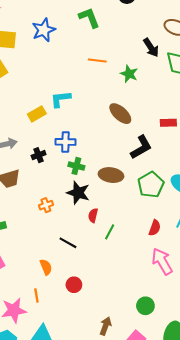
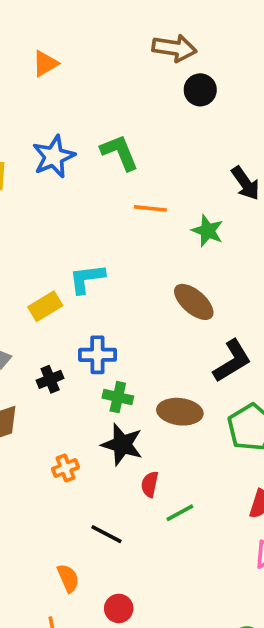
green L-shape: (89, 18) -> (119, 152), moved
green line: (110, 232) -> (180, 513), turned 35

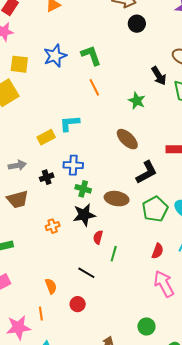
orange line: (150, 208) -> (94, 87), moved, turned 54
black star: (122, 444) -> (84, 215), turned -30
green line: (180, 513) -> (114, 254), turned -49
black line: (106, 534) -> (86, 273), moved

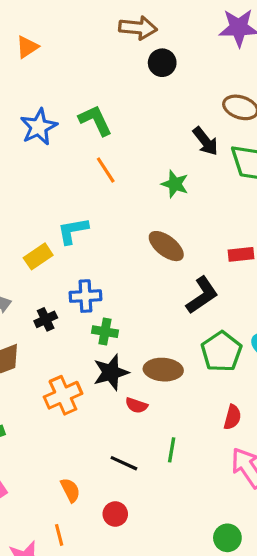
brown ellipse: (117, 199) -> (163, 370), moved
orange cross: (53, 226) -> (63, 395), size x1.6
red semicircle: (98, 237) -> (136, 405), turned -80
green line: (114, 254) -> (172, 450), moved

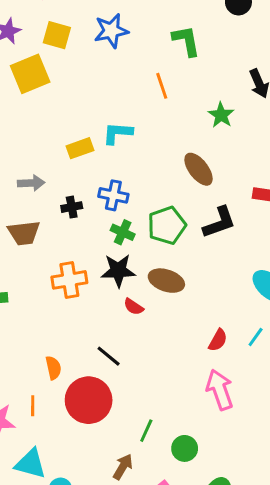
green L-shape: (95, 120) -> (186, 41), moved
green pentagon: (221, 352) -> (167, 225), moved
green line: (172, 450) -> (146, 431), moved
red circle: (115, 514) -> (89, 400), size x2.0

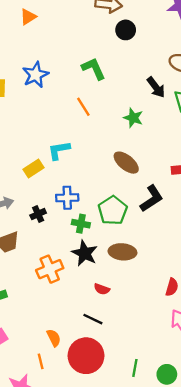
black star: (118, 271) -> (85, 253), turned -30
red semicircle: (134, 307) -> (102, 289), moved
orange line: (33, 406) -> (41, 361), moved

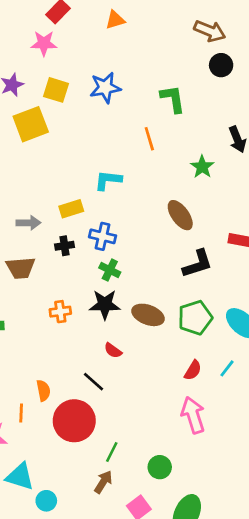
yellow rectangle: (34, 168) -> (71, 209), moved
green pentagon: (113, 210) -> (195, 318), moved
black star: (85, 253) -> (105, 305), turned 30
orange cross: (50, 269) -> (60, 312), size x0.7
green line: (135, 368) -> (112, 452), moved

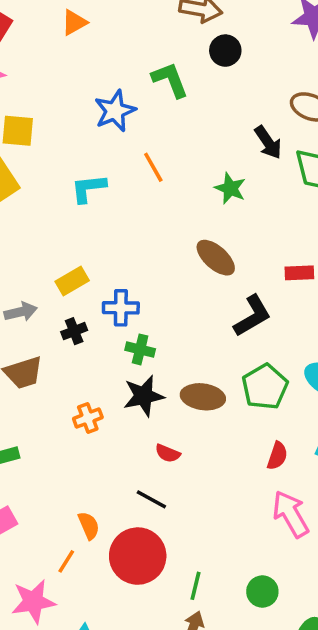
blue star: (105, 88) -> (115, 111), moved
green L-shape: (173, 99) -> (170, 80), moved
cyan L-shape: (108, 180) -> (88, 188), moved
orange line: (21, 413) -> (66, 561), turned 42

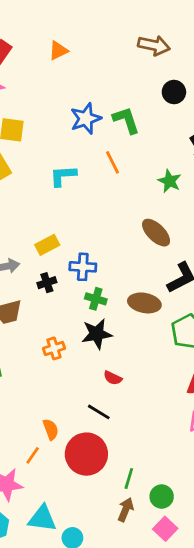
black circle: (225, 51) -> (174, 92), moved
green L-shape: (170, 80) -> (126, 120), moved
brown ellipse: (203, 397) -> (144, 303), moved
green circle: (262, 592) -> (162, 497), moved

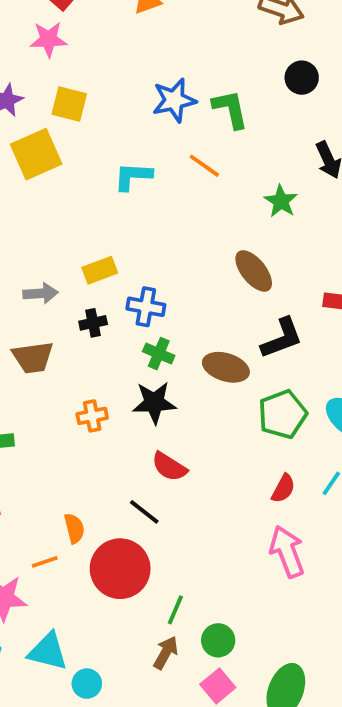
orange line: (112, 162) -> (204, 166), turned -35
red semicircle: (113, 378) -> (169, 467), size x1.4
orange line: (33, 455) -> (45, 562), turned 30

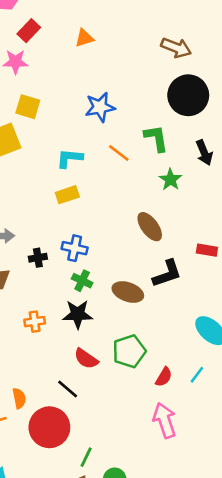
black circle: (302, 78) -> (188, 95), size x1.8
green L-shape: (230, 109) -> (156, 138), moved
yellow rectangle: (100, 270) -> (67, 195), moved
green pentagon: (282, 414) -> (129, 351), moved

